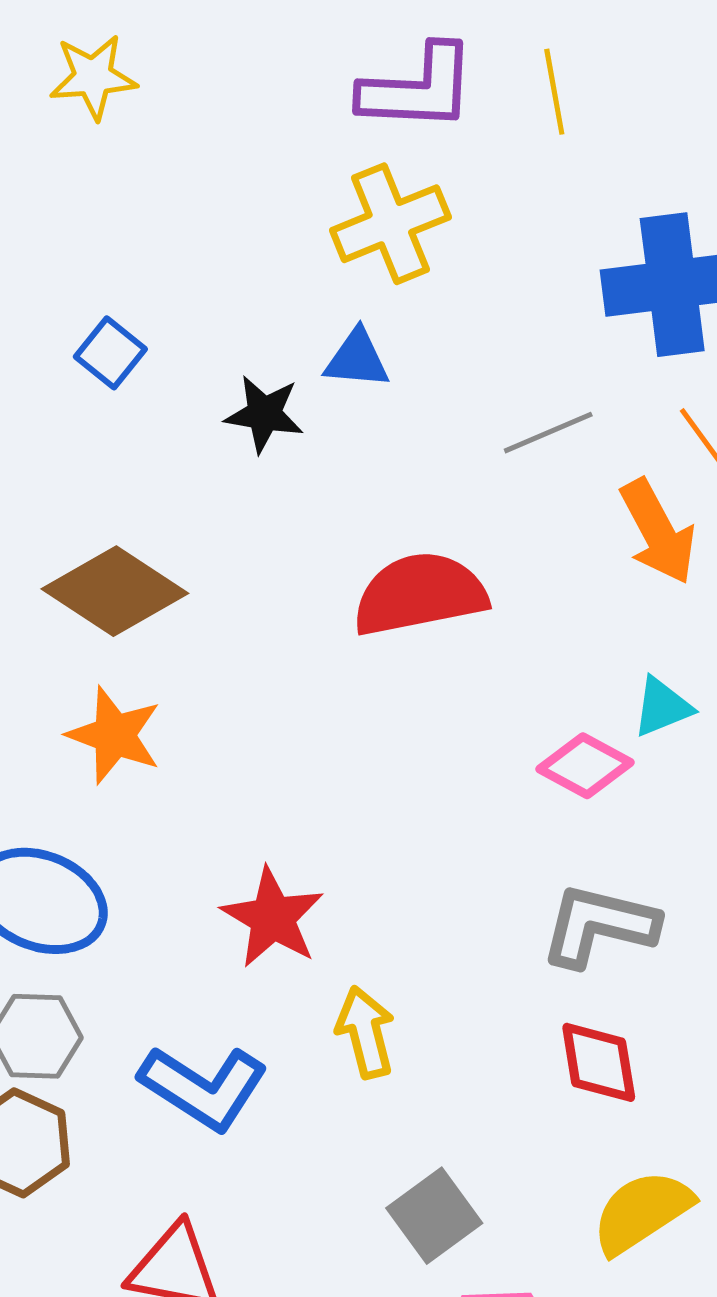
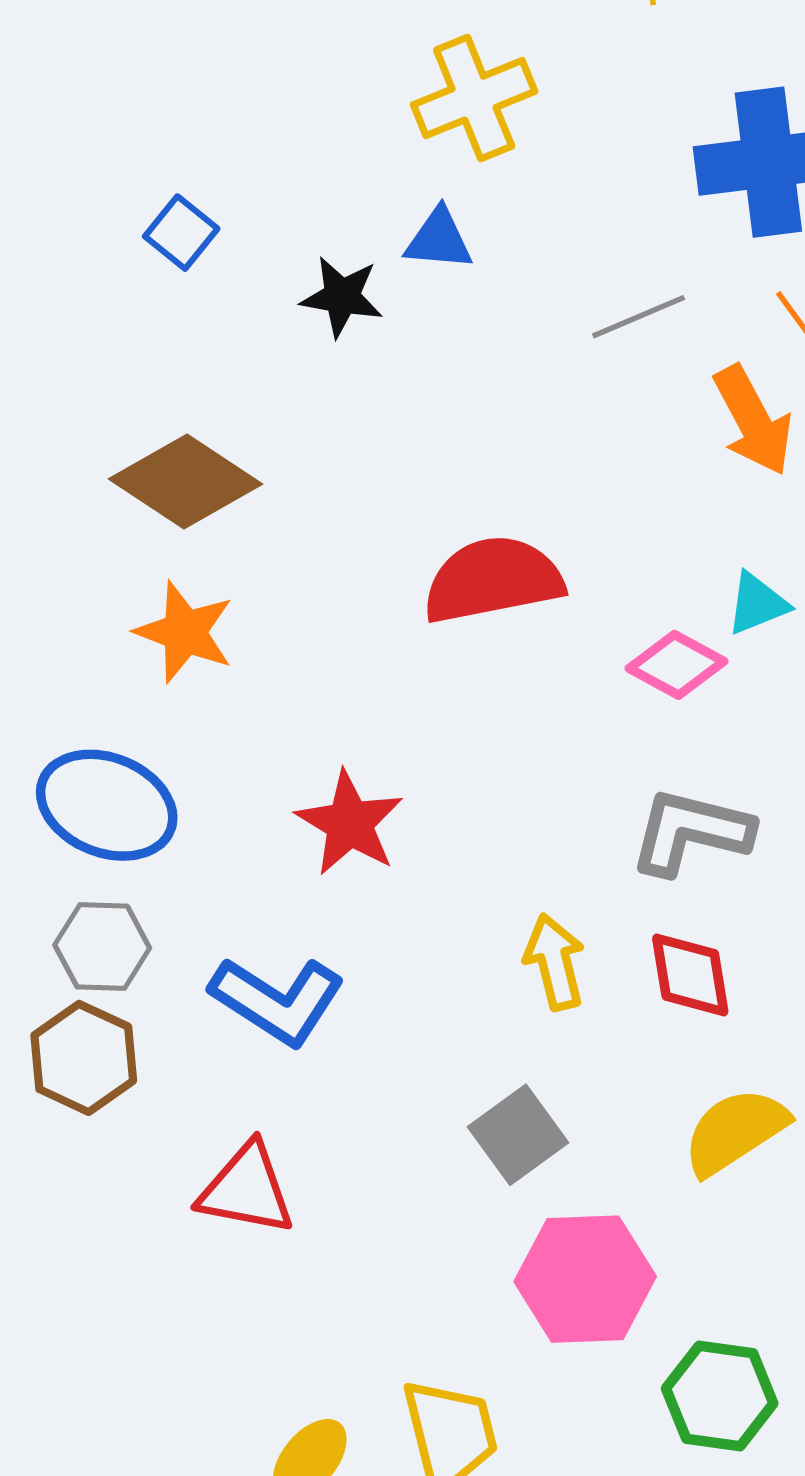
red semicircle: (420, 594) -> (493, 580), moved
yellow arrow: (365, 1032) -> (555, 962), moved

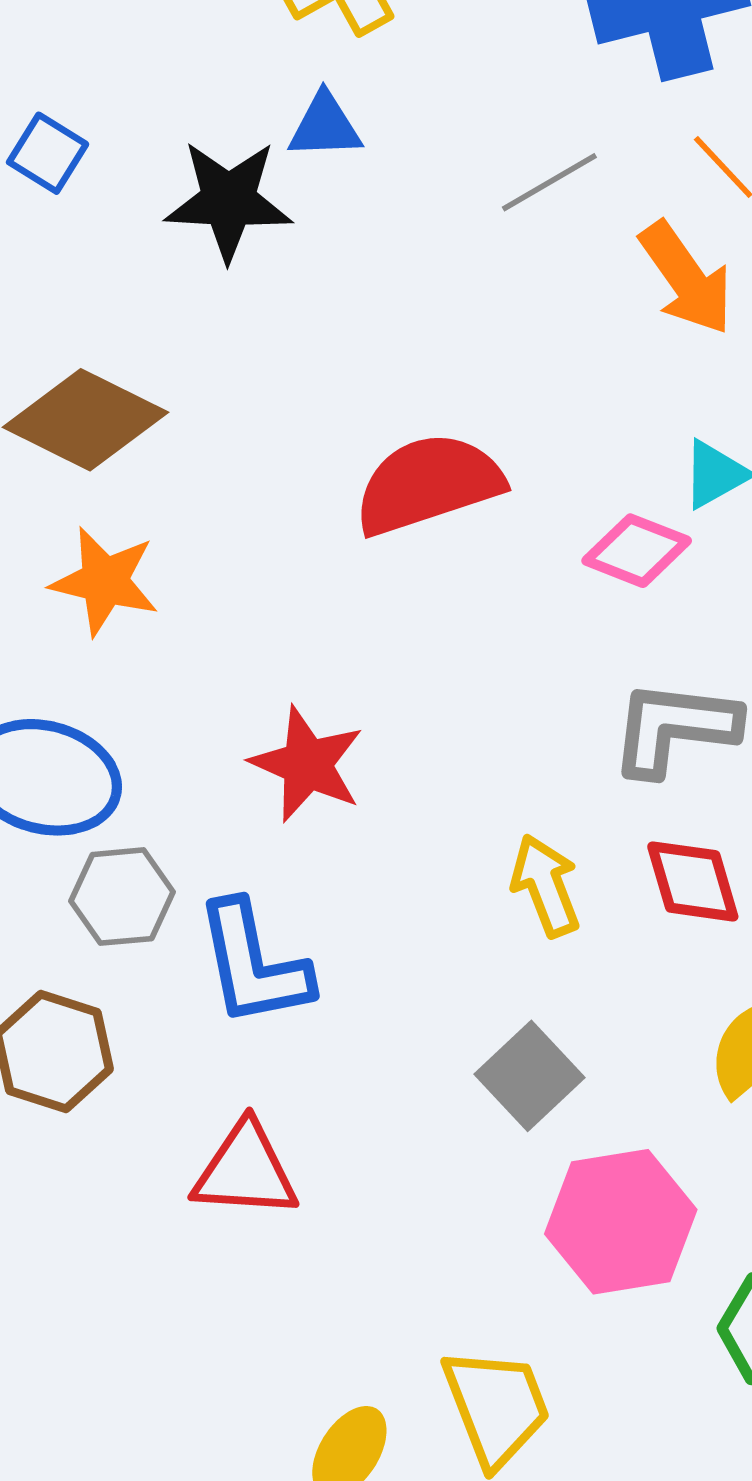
black star: (342, 297) -> (228, 200), size x1.4
gray hexagon: (102, 947) -> (122, 897), moved
blue L-shape: (277, 1000) -> (253, 964), turned 53

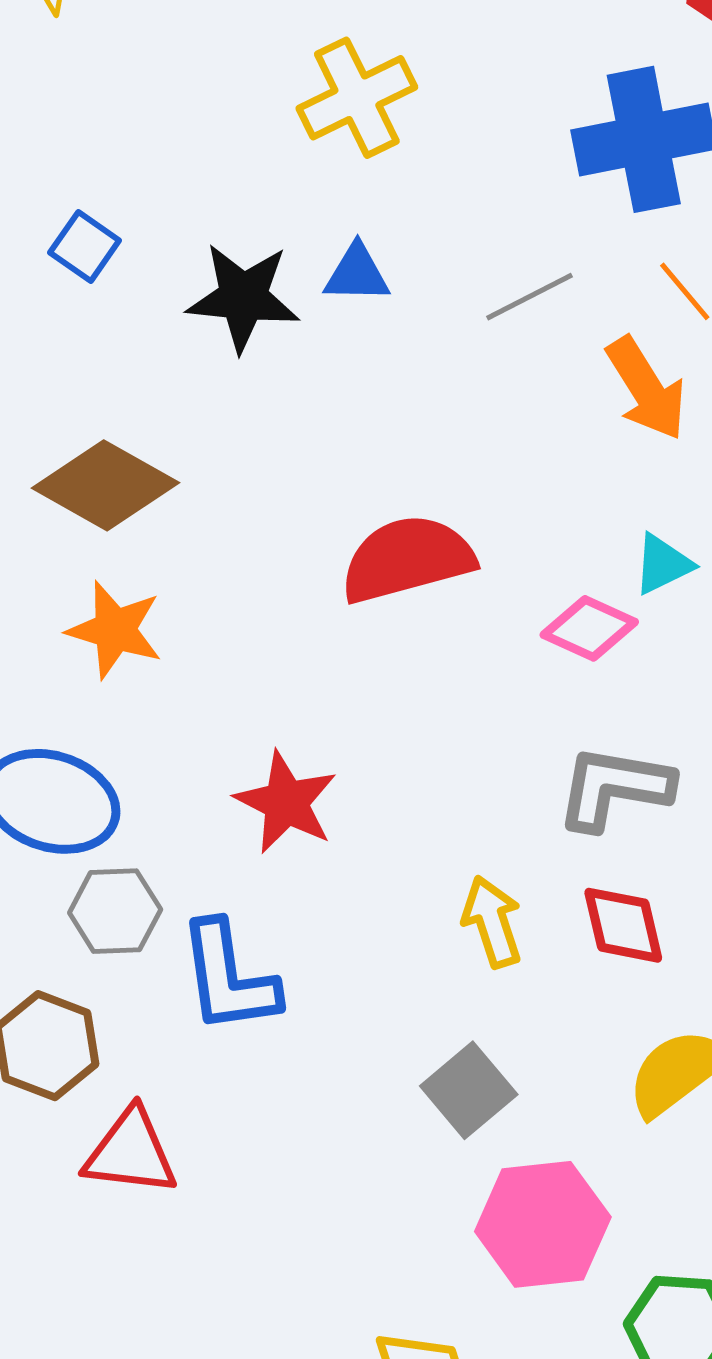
blue triangle: (325, 126) -> (357, 274), moved
red triangle: (245, 1171) -> (131, 1152), moved

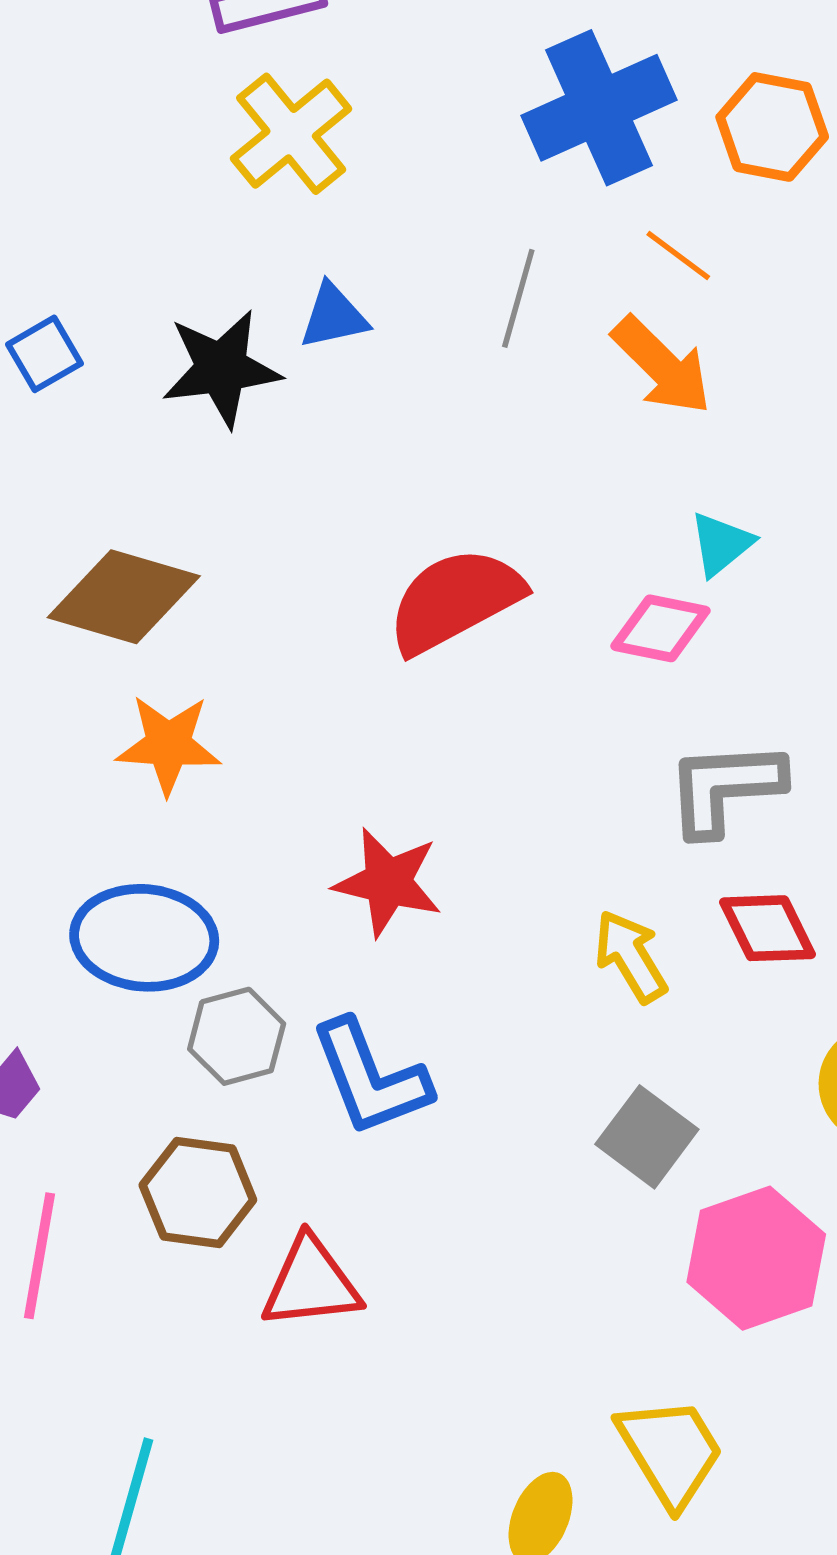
blue square: (85, 247) -> (44, 354), turned 38
gray line: (529, 297) -> (518, 298), turned -34

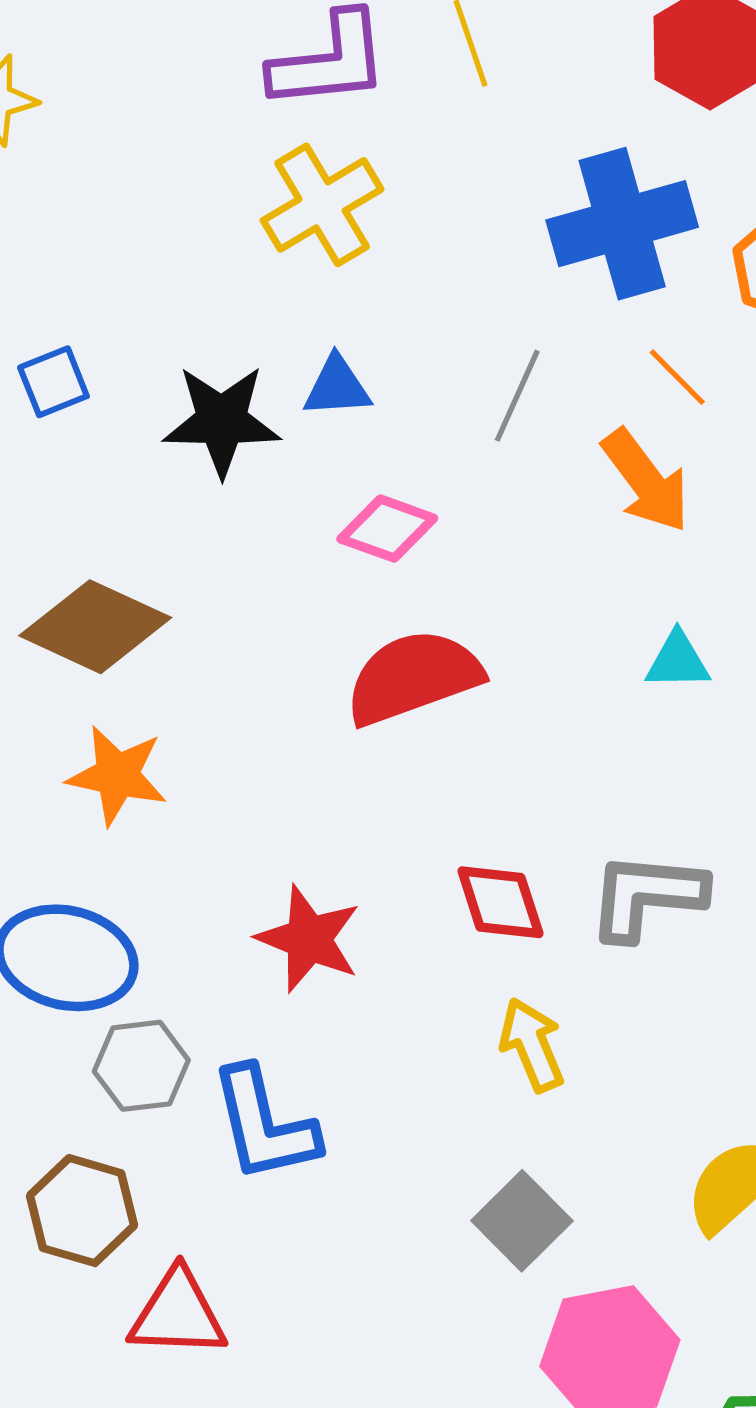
cyan triangle: (721, 544) -> (678, 661), turned 30
pink diamond: (660, 628) -> (387, 529), moved
red diamond: (767, 928) -> (500, 902), moved

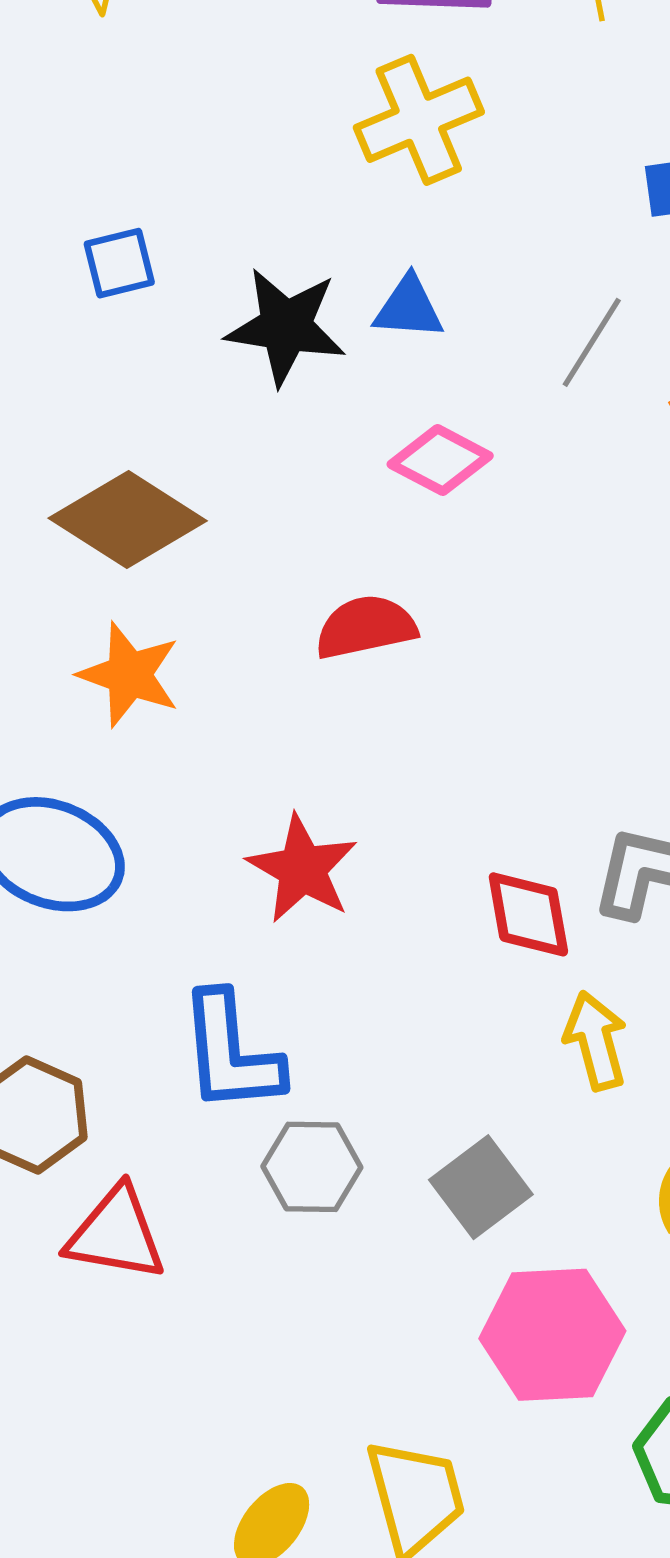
red semicircle: (413, 677) -> (366, 627), moved, size x0.7
red diamond: (500, 902) -> (528, 914), moved
yellow arrow: (532, 1045) -> (596, 1041), moved
gray hexagon: (141, 1066) -> (312, 1167), moved

